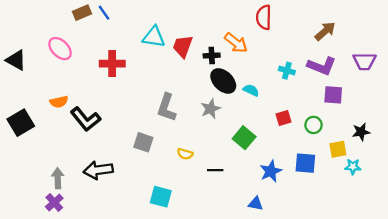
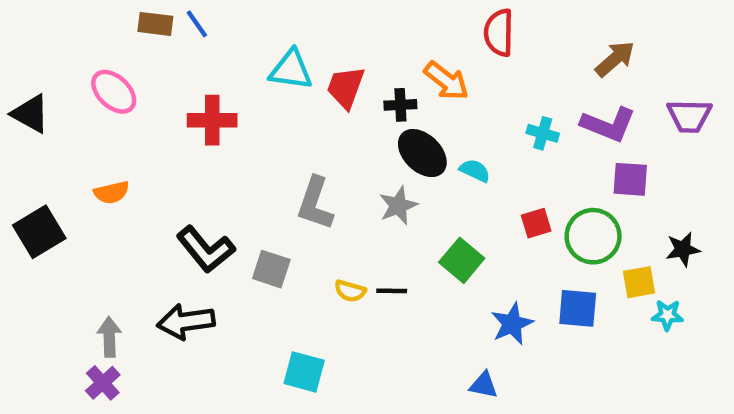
brown rectangle: (82, 13) -> (155, 24), turned 30
black L-shape: (86, 119) -> (206, 249), moved
green circle: (314, 125) -> (593, 236), size x1.6
black line: (215, 170) -> (392, 291), moved

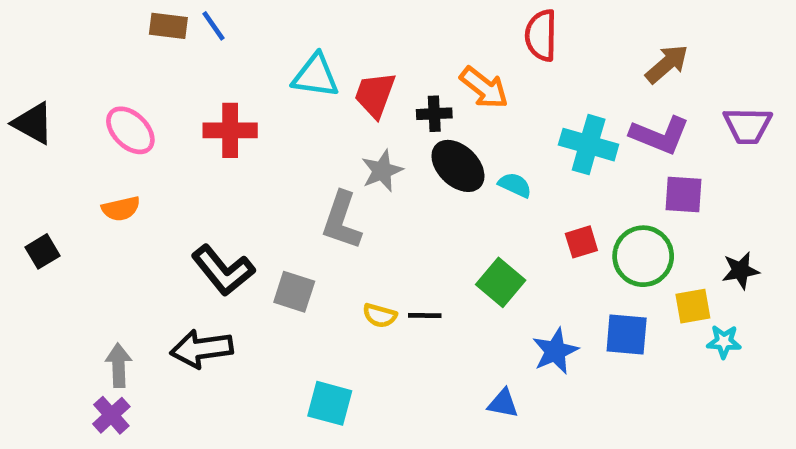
pink ellipse: (114, 92) -> (130, 130), moved
cyan cross: (543, 133) -> (589, 145), size x1.6
gray star: (398, 206) -> (382, 171), moved
black square: (39, 232) -> (43, 251), size x0.6
blue triangle: (484, 385) -> (503, 403), moved

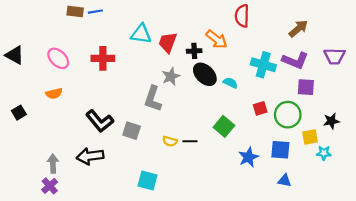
blue line: (213, 26) -> (95, 12), turned -64
blue triangle: (503, 403) -> (285, 181), moved

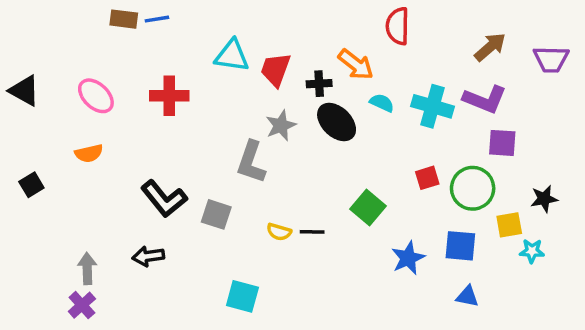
purple trapezoid: (334, 56) -> (551, 59), moved
cyan semicircle: (230, 83) -> (382, 103), moved
black arrow: (90, 156) -> (148, 256), size x0.7

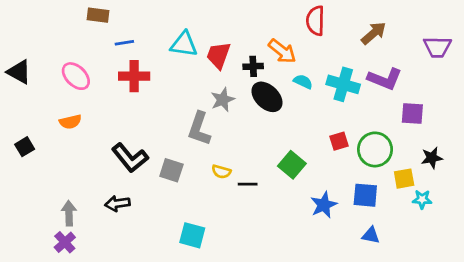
blue line: (157, 19) -> (124, 43), moved
brown arrow: (490, 47) -> (374, 33), moved
purple square: (502, 143) -> (412, 113), moved
yellow semicircle: (279, 232) -> (221, 172), moved

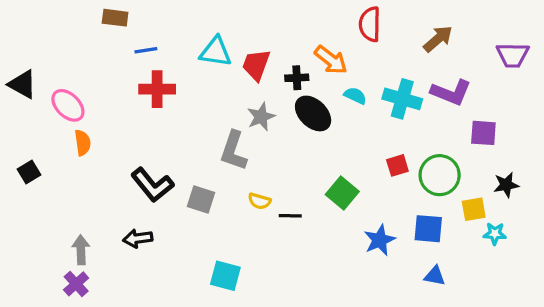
pink ellipse: (76, 76) -> (68, 105), moved
orange semicircle: (70, 122) -> (83, 143), turned -85

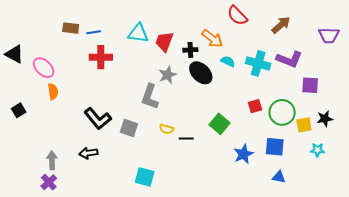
brown rectangle: (115, 18) -> (71, 28), moved
red semicircle: (370, 24) -> (237, 16), turned -45
yellow square: (474, 209) -> (304, 125), moved

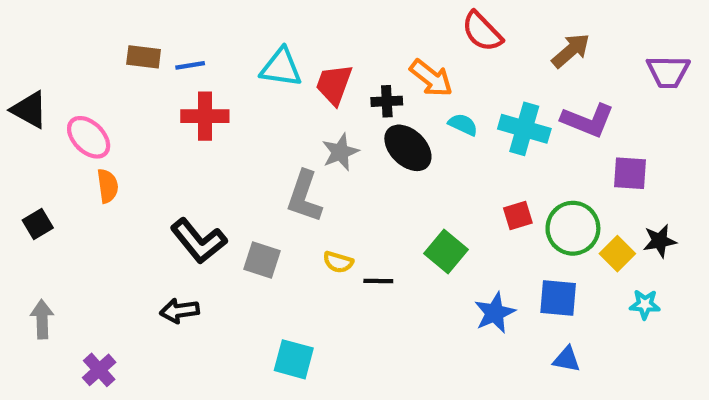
yellow square: (304, 125) -> (617, 254), turned -35
gray arrow: (52, 160) -> (42, 319), moved

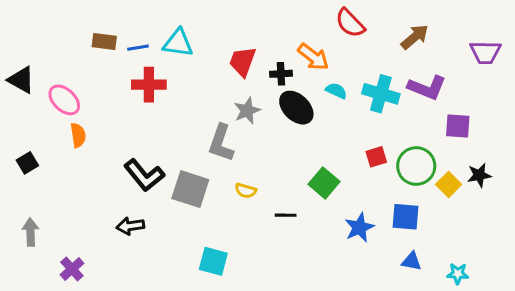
cyan triangle: (281, 67) -> (178, 43), moved
gray square: (262, 260) -> (190, 189), size x1.4
black line: (378, 281) -> (286, 215), moved
cyan star: (645, 304) -> (458, 274), moved

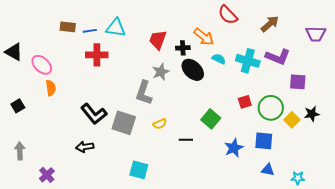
yellow semicircle: (246, 191) -> (160, 124), turned -40

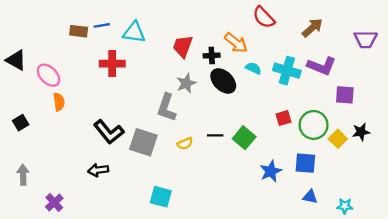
blue line: (90, 31) -> (102, 25), moved
black line: (186, 140) -> (215, 135), moved

